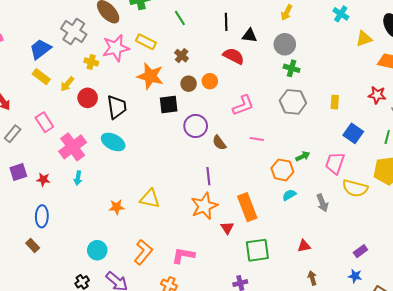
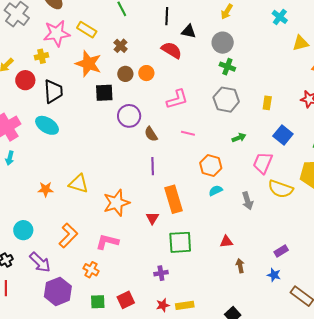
yellow cross: (91, 62) -> (41, 56), moved, turned -32
green arrow: (303, 156) -> (239, 138), moved
purple line: (208, 176) -> (153, 166), moved
orange star: (204, 206) -> (116, 203), moved
brown arrow: (312, 278) -> (240, 266), moved

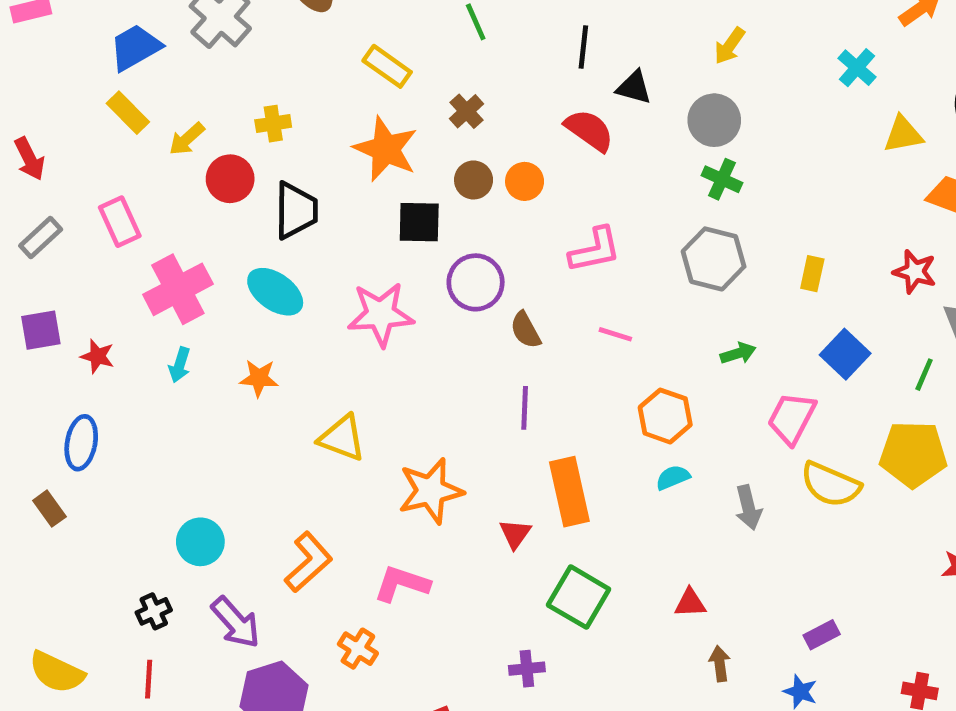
pink star: (57, 33) -> (381, 314), moved
orange star: (46, 189) -> (259, 378), moved
green square: (180, 242) -> (579, 597), turned 30

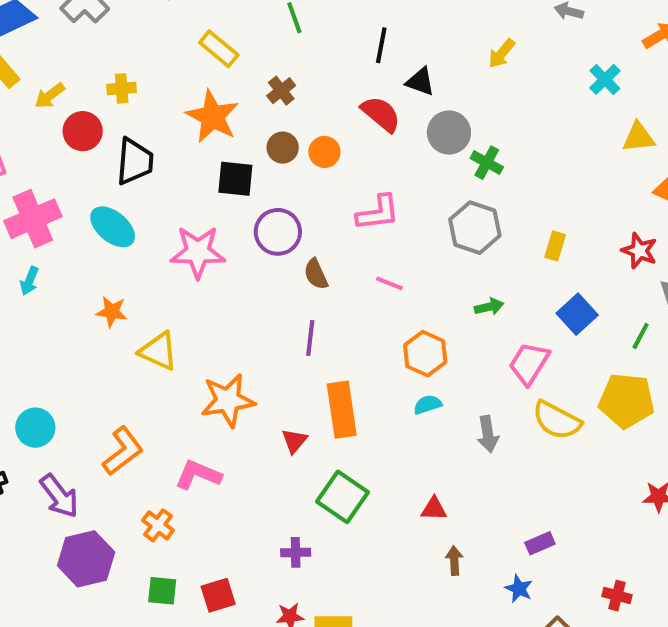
gray circle: (714, 120) -> (449, 133), moved
orange star: (259, 378) -> (112, 312), moved

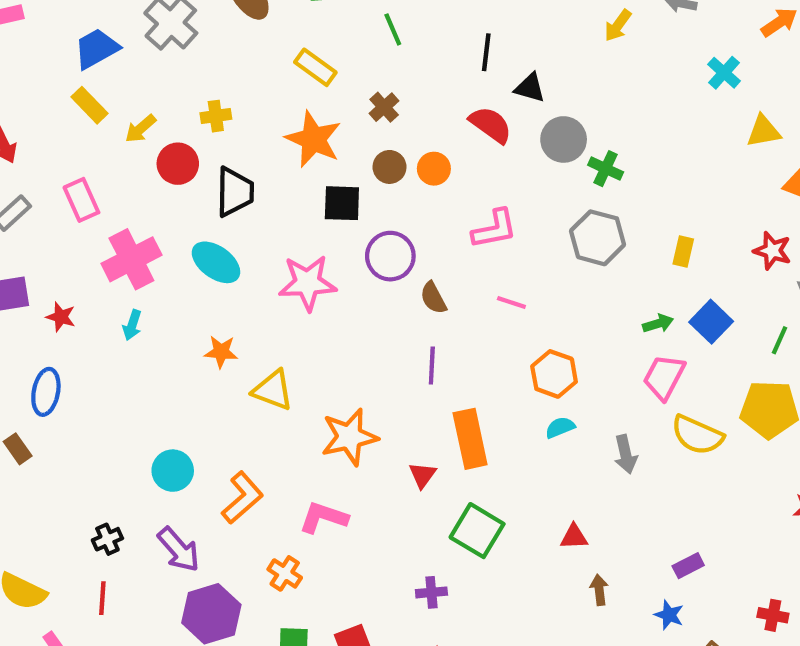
yellow arrow: (502, 53) -> (618, 25), moved
green arrow: (489, 307) -> (658, 324), moved
cyan circle: (35, 428) -> (173, 471), moved

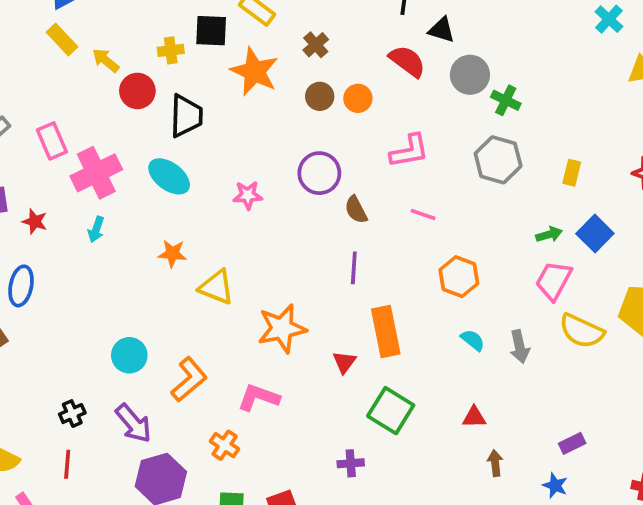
yellow arrow: (141, 129) -> (106, 60), turned 80
pink rectangle: (81, 200) -> (52, 141), moved
black square: (342, 203) -> (211, 31), moved
pink star: (308, 283) -> (248, 195), size x0.6
cyan semicircle: (560, 427) -> (473, 340), moved, turned 60

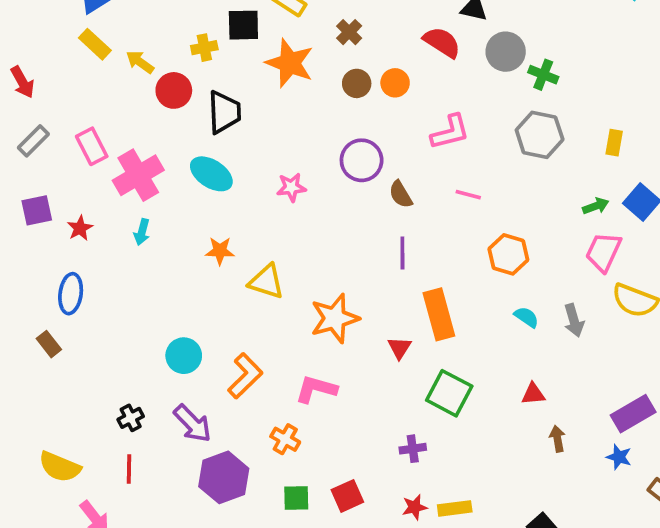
red star: (35, 221) -> (80, 228), turned 30
purple rectangle: (572, 443) -> (633, 414), size x1.6

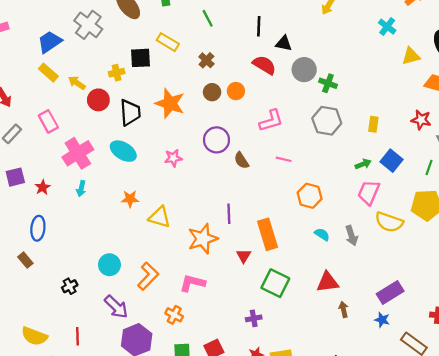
orange star: (290, 63) -> (170, 103), moved
pink rectangle: (92, 146) -> (48, 121), moved
purple line: (402, 253) -> (229, 214), moved
red triangle: (533, 394) -> (328, 282), size x1.5
black cross: (131, 418) -> (70, 286), moved

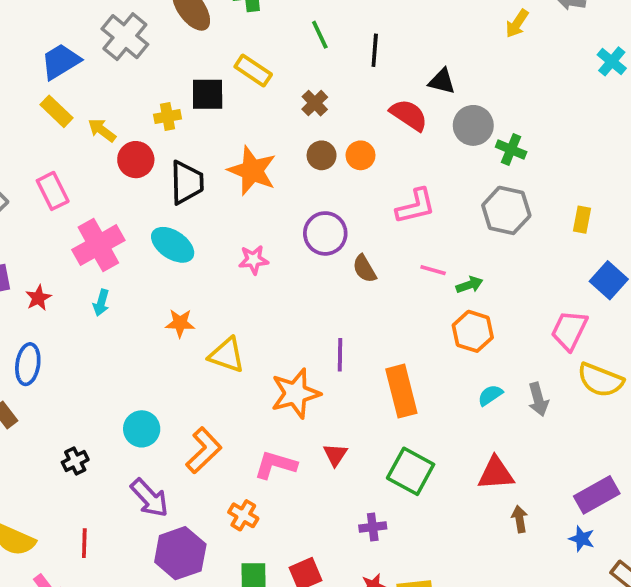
black line: (259, 26) -> (375, 50), moved
green arrow: (363, 164) -> (469, 285), moved
cyan semicircle: (322, 234) -> (490, 395), turned -70
red triangle: (244, 256) -> (335, 455), moved

